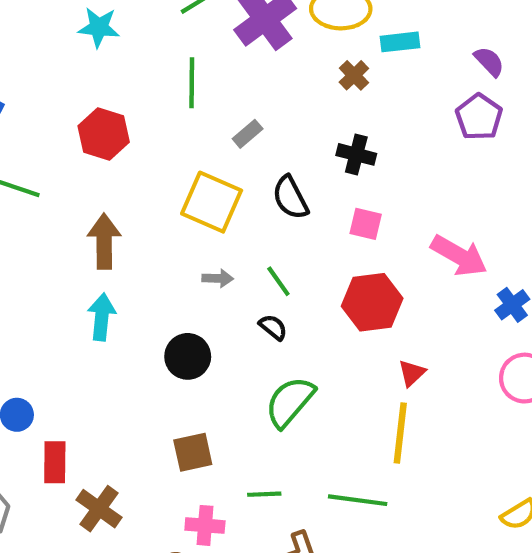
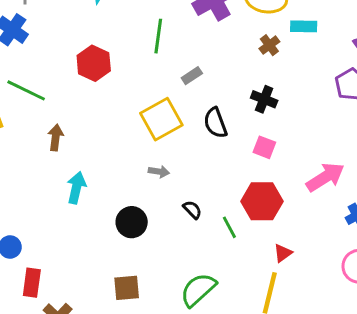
yellow square: (212, 202) -> (161, 119), turned 30
brown arrow: (104, 241) -> (56, 137), moved, size x0.7
pink arrow: (459, 256) -> (325, 177), turned -69
green line: (278, 281) -> (229, 227), moved
green semicircle: (290, 402) -> (198, 290), moved

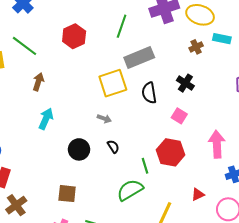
gray rectangle: (192, 76) -> (139, 58), size x2.0
pink arrow: (325, 177) -> (217, 144), turned -72
black semicircle: (192, 210) -> (113, 147), moved
red triangle: (283, 253) -> (198, 194), moved
green semicircle: (198, 290) -> (130, 190), moved

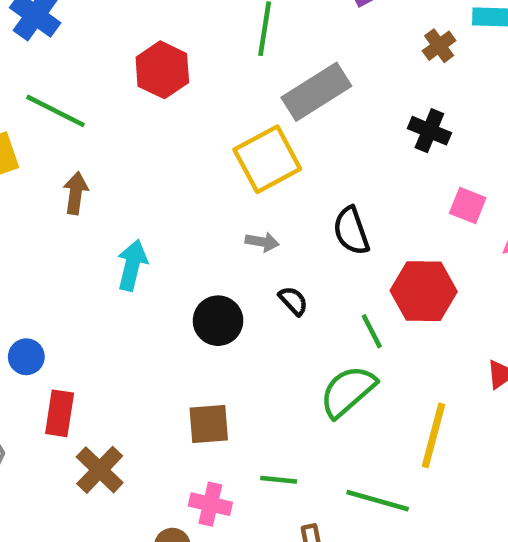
brown arrow: (38, 82) -> (76, 193), moved
black semicircle: (149, 93) -> (351, 231), moved
pink square: (179, 116) -> (468, 205), moved

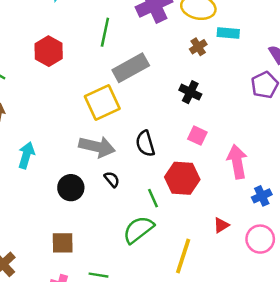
pink square: (468, 205) -> (197, 136), moved
gray arrow: (262, 242) -> (97, 147), size x2.0

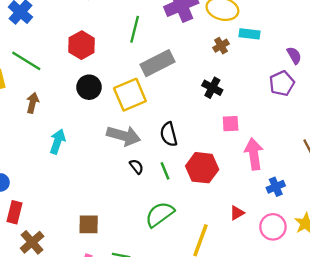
pink square: (197, 136) -> (231, 124), moved, turned -30
black circle: (71, 188) -> (89, 87), moved
green line: (153, 198) -> (165, 171), moved

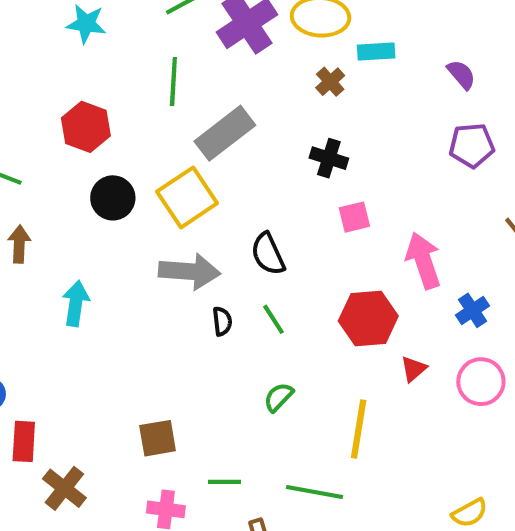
purple pentagon: (282, 83) -> (472, 145), moved, turned 30
pink square: (231, 124) -> (354, 217), moved
black semicircle: (136, 167) -> (222, 321), turned 42
red hexagon: (202, 168) -> (368, 319), moved
green semicircle: (160, 214) -> (279, 397), size x0.6

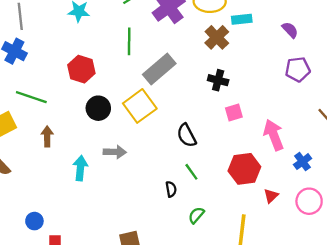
brown cross: (330, 82) -> (217, 37), size x1.5
gray arrow: (190, 271) -> (115, 152), moved, size x0.7
black semicircle: (222, 321) -> (171, 189), moved

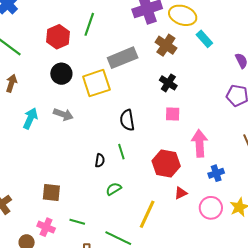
cyan rectangle: (242, 19) -> (204, 39), turned 36
brown cross: (217, 37) -> (166, 45), moved, turned -30
green line: (129, 41) -> (89, 24), moved

